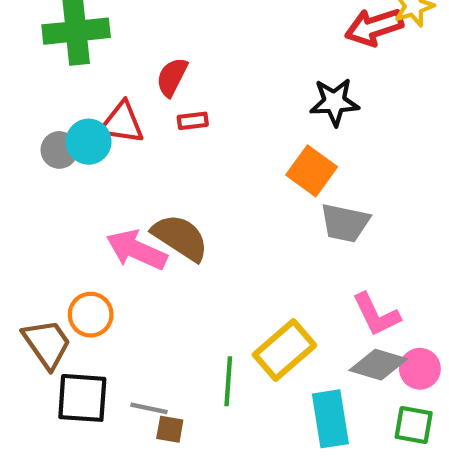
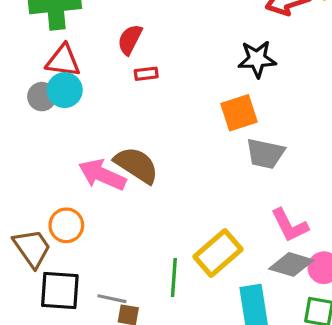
red triangle: (122, 123) -> (63, 61), moved
orange square: (312, 171) -> (239, 113), turned 36

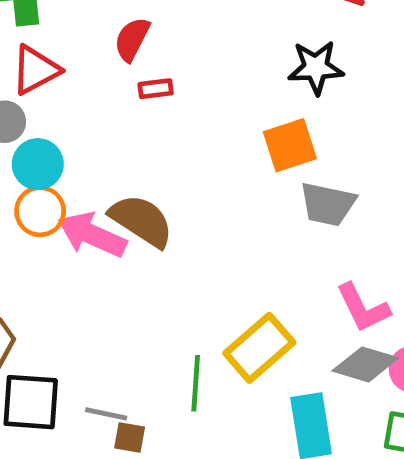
red triangle: (63, 61) -> (35, 70), turned -36
cyan circle: (65, 90) -> (38, 164), moved
orange circle: (66, 225) -> (40, 211), moved

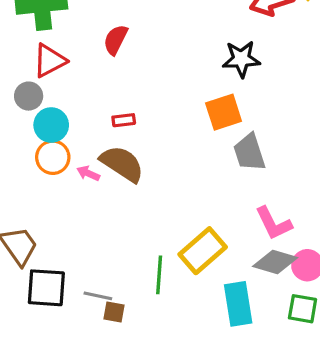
red rectangle: (156, 89) -> (124, 120), moved
gray trapezoid: (328, 204) -> (249, 152), turned 60
pink arrow: (92, 235) -> (88, 173), size x0.5

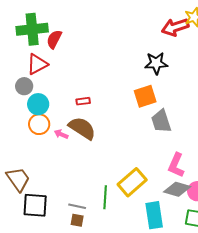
red semicircle: (116, 40) -> (54, 39), moved
pink L-shape: (274, 223) -> (176, 165), turned 50
gray line: (98, 296) -> (77, 206), moved

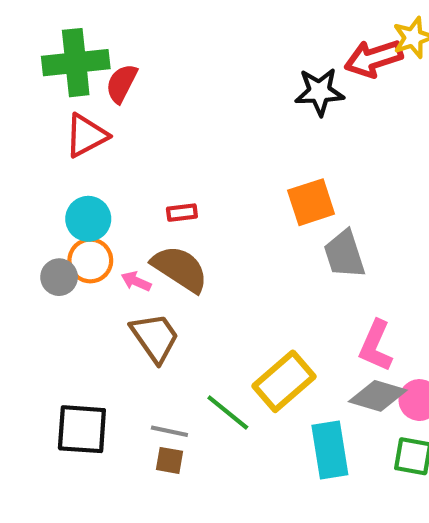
black star: (156, 63) -> (319, 92), moved
gray circle: (24, 86) -> (59, 277), moved
brown trapezoid: (18, 179) -> (155, 338), moved
green line: (105, 197) -> (228, 413), turned -55

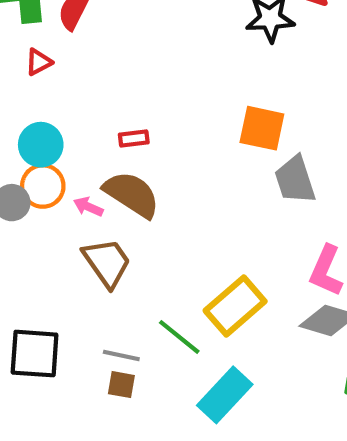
red triangle: (86, 135) -> (39, 62), size x0.6
orange square: (311, 202) -> (262, 128), turned 30
cyan rectangle: (330, 450) -> (225, 395), moved, turned 52

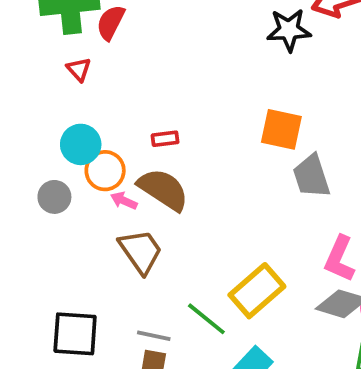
red triangle: (39, 62) -> (79, 69), turned -44
orange circle: (43, 186) -> (105, 171), moved

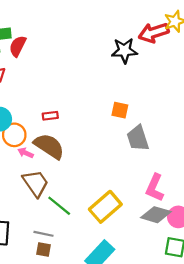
orange square: (281, 129) -> (120, 110), size x0.7
green line: (206, 319) -> (59, 206), moved

